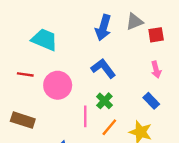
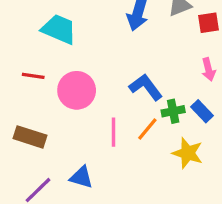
blue L-shape: (103, 68) -> (146, 87), moved
green cross: (104, 101) -> (173, 111), moved, turned 35
orange line: (109, 127) -> (147, 129), moved

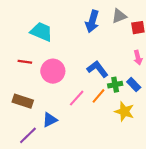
pink line: (114, 132) -> (77, 98), turned 42
blue triangle: (81, 177) -> (50, 120), moved, turned -42

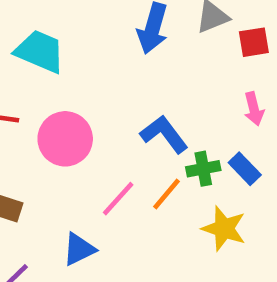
blue triangle: (50, 120) -> (79, 249), moved

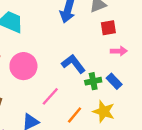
red square: (254, 42) -> (108, 28), moved
pink arrow: (254, 109) -> (119, 51), turned -77
orange line: (166, 194) -> (75, 115), moved

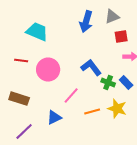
green cross: (93, 81) -> (108, 83), turned 32
orange line: (75, 115) -> (92, 112), turned 35

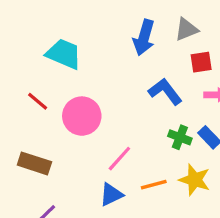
red line: (21, 61) -> (38, 101), turned 32
blue L-shape: (91, 68) -> (165, 92), moved
blue triangle: (54, 118) -> (111, 194), moved

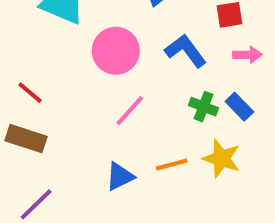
red line: (38, 101) -> (30, 93), moved
pink circle: (82, 116) -> (116, 51), moved
pink line: (119, 159) -> (130, 111), moved

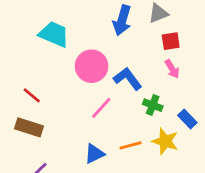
blue L-shape: (186, 51) -> (128, 79), moved
pink arrow: (247, 55) -> (172, 69), moved, turned 60
blue rectangle: (239, 107) -> (187, 119), moved

